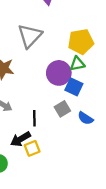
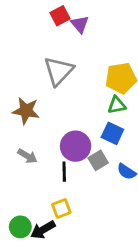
purple circle: (59, 73) -> (76, 146), moved
black arrow: (20, 139) -> (43, 230), moved

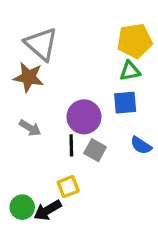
gray triangle: (59, 71) -> (41, 44), moved, turned -32
blue square: (112, 133) -> (125, 103), turned -30
gray square: (98, 160) -> (95, 150), moved, turned -30

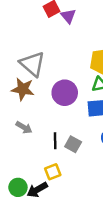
purple circle: (84, 117) -> (65, 93), moved

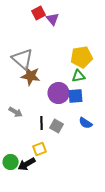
brown star: (23, 89) -> (31, 76), moved
purple circle: (65, 93) -> (59, 93), moved

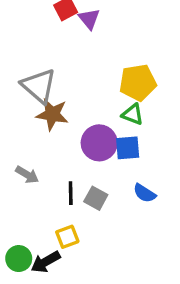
green triangle: (79, 76) -> (133, 114), turned 32

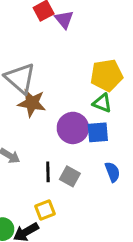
blue semicircle: (144, 193) -> (112, 172), turned -144

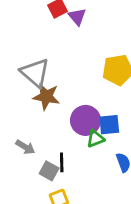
green triangle: (102, 103) -> (95, 139), moved, turned -42
gray square: (70, 176) -> (49, 171), moved

